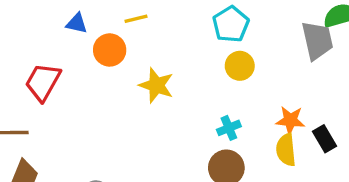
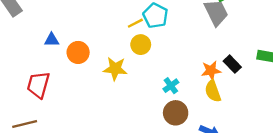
yellow line: (136, 19) -> (135, 23), moved
yellow circle: (240, 66) -> (141, 45), moved
black rectangle: (325, 139) -> (232, 64), moved

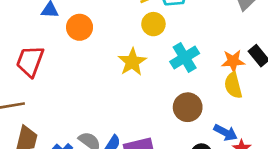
yellow star: (115, 69) -> (132, 62), moved, turned 30
cyan cross: (171, 86) -> (185, 57), moved, size x1.5

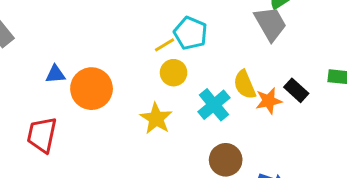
orange circle: (80, 27) -> (92, 89), size x1.4
yellow semicircle: (233, 85) -> (245, 85), moved

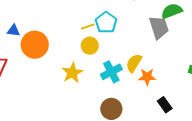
yellow semicircle: (245, 85) -> (134, 63), turned 42
black rectangle: (296, 90) -> (165, 105), moved

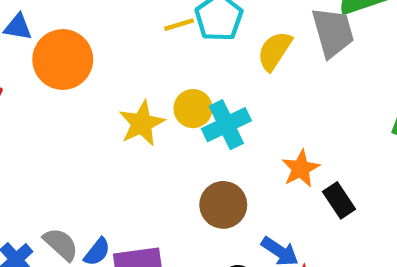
yellow circle: (90, 46) -> (193, 109), moved
yellow semicircle: (134, 63) -> (275, 51), moved
orange star: (147, 77) -> (301, 169), moved, turned -30

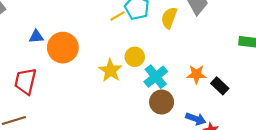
cyan cross: (226, 125) -> (156, 77), moved
orange star: (301, 169) -> (196, 74), turned -30

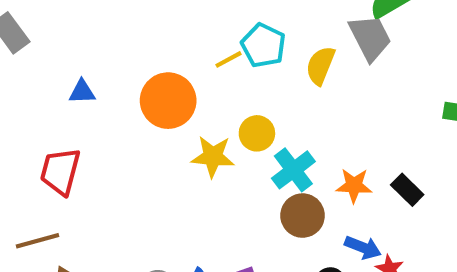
orange circle: (63, 48) -> (168, 101), moved
yellow star: (110, 70) -> (213, 156), turned -30
orange star: (196, 74) -> (354, 186), moved

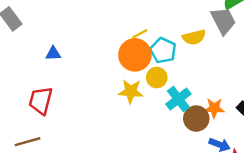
cyan pentagon: (263, 45) -> (163, 50), moved
yellow semicircle: (320, 66) -> (194, 37), turned -125
orange circle: (168, 101) -> (135, 55), moved
brown circle: (303, 216) -> (196, 119), moved

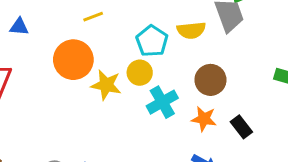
yellow line: (140, 34) -> (93, 17), moved
orange circle: (135, 55) -> (73, 60), moved
brown circle: (196, 119) -> (210, 80), moved

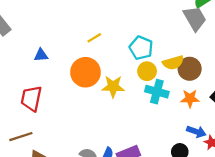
yellow semicircle: (191, 30) -> (173, 63), moved
yellow circle: (140, 73) -> (147, 71), moved
cyan cross: (162, 102) -> (157, 92), turned -35

